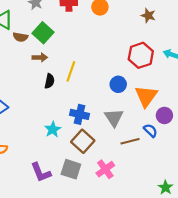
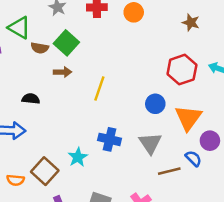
black semicircle: (49, 81) -> (31, 99), moved, turned -96
brown square: (83, 141) -> (45, 171), moved

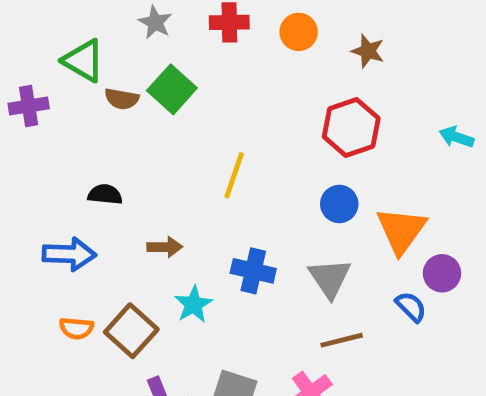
brown star: (191, 23) -> (368, 51), moved
red hexagon: (182, 70) -> (351, 128), moved
brown arrow: (63, 72) -> (165, 247), moved
brown line: (169, 171) -> (342, 340), moved
orange semicircle: (16, 180) -> (76, 328), moved

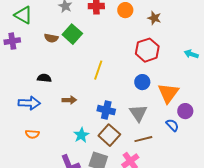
green triangle: (84, 61) -> (23, 15), moved
cyan star: (193, 304) -> (81, 135), moved
brown square: (131, 331) -> (109, 135), moved

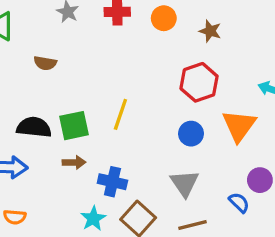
green square: (72, 34) -> (74, 126), moved, turned 36
black semicircle: (44, 78) -> (34, 127), size x1.5
orange triangle: (168, 93) -> (239, 126), moved
blue cross: (106, 110) -> (112, 182), moved

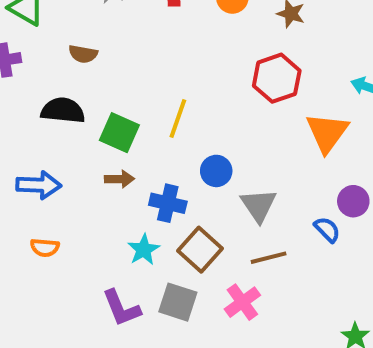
green square: (74, 126) -> (119, 133), turned 36
black semicircle: (34, 127) -> (63, 110), moved
blue circle: (191, 134) -> (216, 171), moved

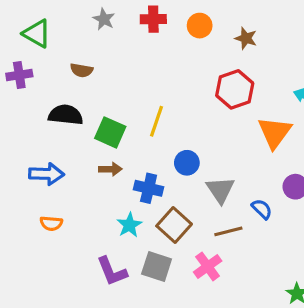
blue semicircle: (327, 229) -> (262, 209), moved

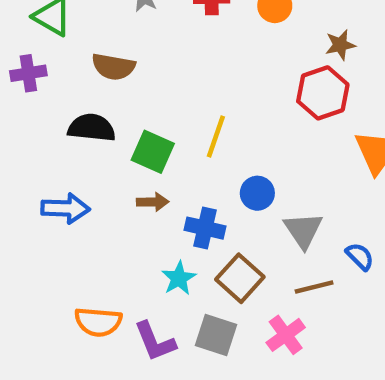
brown star: (246, 38) -> (340, 45), moved, turned -30
brown semicircle: (82, 70) -> (113, 67), size x1.4
orange semicircle: (51, 223) -> (98, 322), moved, size x1.5

